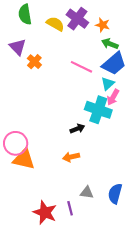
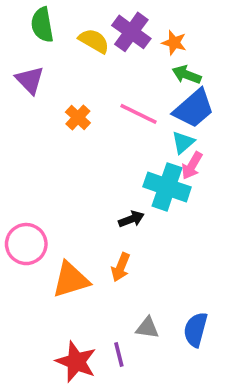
orange cross: (34, 62) -> (78, 117), moved
orange arrow: (71, 157) -> (121, 267), turned -56
orange triangle: (24, 159) -> (71, 280), moved, turned -30

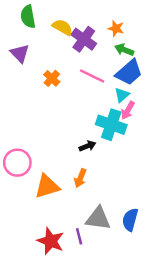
purple cross: (131, 32) -> (84, 39), moved
gray triangle: (147, 328) -> (98, 218), size x1.6

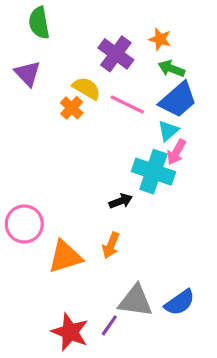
yellow semicircle: (62, 27) -> (86, 88), moved
blue semicircle: (130, 220) -> (180, 302), turned -140
purple line: (79, 236) -> (109, 325), turned 49

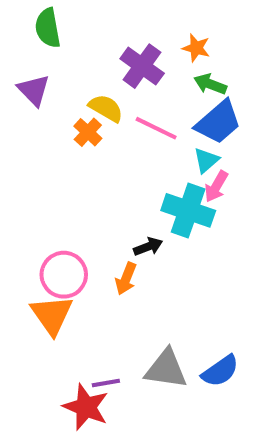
pink circle: (24, 224) -> (64, 275), moved
orange arrow: (111, 245) -> (126, 279), moved
orange triangle: (65, 257) -> (52, 315), moved, turned -48
purple line: (109, 325) -> (106, 383), moved, turned 45

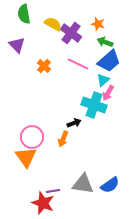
yellow semicircle: (106, 108) -> (53, 24), moved

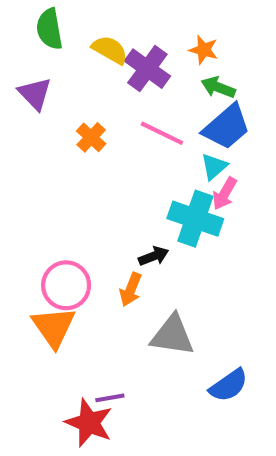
gray triangle: (83, 184) -> (172, 335), moved

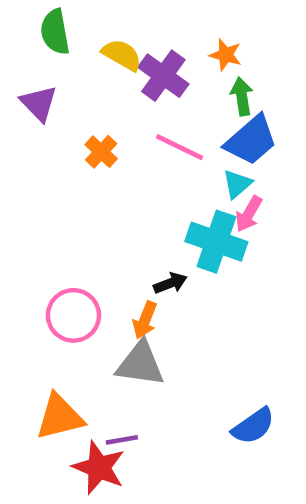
green arrow: (218, 87) -> (242, 96), turned 60
orange triangle: (54, 327) -> (60, 417), moved, turned 51
gray triangle: (172, 335) -> (140, 364), moved

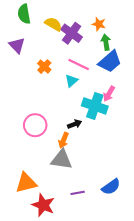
cyan triangle: (237, 184) -> (72, 81), moved
pink circle: (73, 315) -> (35, 125), moved
purple line: (122, 440) -> (78, 193), moved

